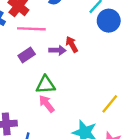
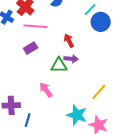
purple arrow: (57, 50) -> (71, 59), moved
green triangle: (46, 85) -> (59, 65), moved

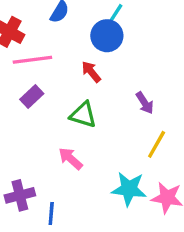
blue circle: (101, 22) -> (107, 36), moved
purple arrow: (71, 59) -> (145, 103), moved, turned 64
green triangle: (59, 65) -> (83, 115), turned 30

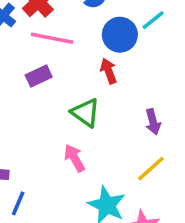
blue circle: (107, 36) -> (120, 35), moved
pink arrow: (70, 159) -> (74, 158), moved

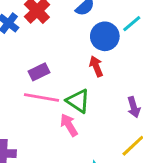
pink line: (52, 38) -> (41, 97), moved
pink arrow: (74, 158) -> (69, 125), moved

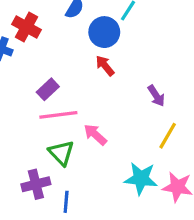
green triangle: (78, 101) -> (61, 153), moved, turned 30

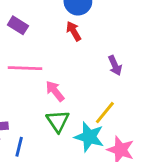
purple rectangle: (48, 89) -> (18, 25), moved, turned 66
yellow line: (168, 136) -> (105, 113), moved
green triangle: (61, 153) -> (58, 121), moved

